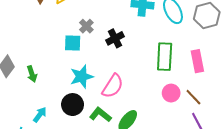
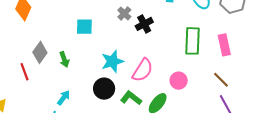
gray cross: (86, 26) -> (124, 13), moved
cyan square: (73, 43) -> (84, 27), moved
pink circle: (171, 93) -> (179, 81), moved
cyan arrow: (40, 115) -> (64, 98), moved

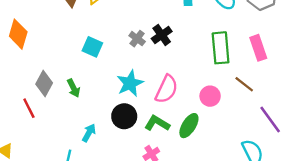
gray cross: (124, 13) -> (137, 39), moved
cyan square: (84, 27) -> (92, 47), turned 30
brown line: (221, 80) -> (244, 84), moved
cyan arrow: (64, 98) -> (89, 133), moved

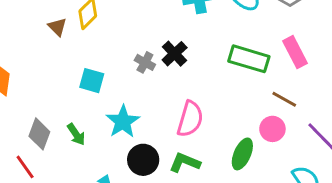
green rectangle: (221, 48) -> (249, 59), turned -60
cyan star: (130, 83) -> (123, 122), moved
pink circle: (210, 96) -> (272, 129), moved
green ellipse: (189, 126) -> (242, 154), moved

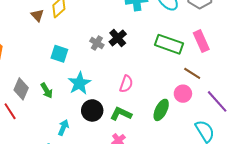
pink semicircle: (190, 119) -> (126, 84), size x0.7

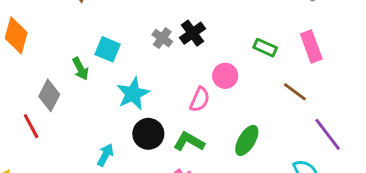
green rectangle: (169, 44) -> (265, 48), size x0.6
green arrow: (47, 91) -> (80, 69), moved
pink circle: (183, 94) -> (225, 76), moved

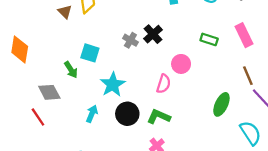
brown line: (295, 92) -> (248, 76), moved, turned 36
gray diamond: (49, 95) -> (49, 92), turned -50
green ellipse: (247, 140) -> (221, 104), moved
cyan arrow: (105, 155) -> (92, 114), moved

